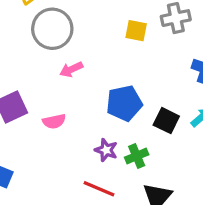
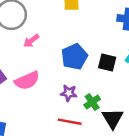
pink semicircle: (54, 121) -> (27, 81), size x1.5
green cross: (137, 156) -> (92, 102), moved

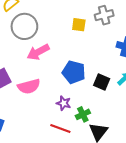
pink arrow: (31, 41) -> (38, 52), size x1.5
blue pentagon: (74, 57) -> (74, 72), turned 30

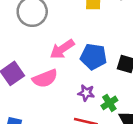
pink arrow: (38, 52) -> (62, 49), moved

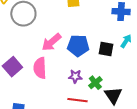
pink semicircle: (45, 78) -> (40, 68), turned 115

